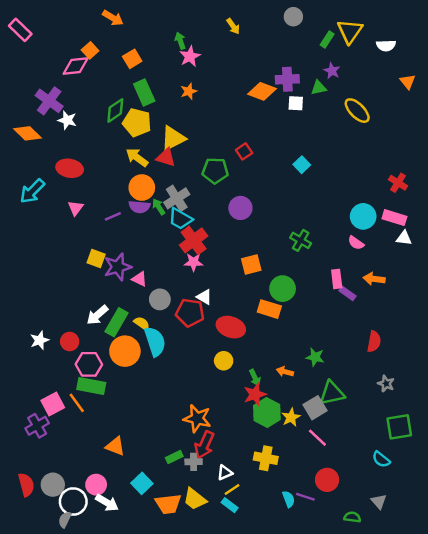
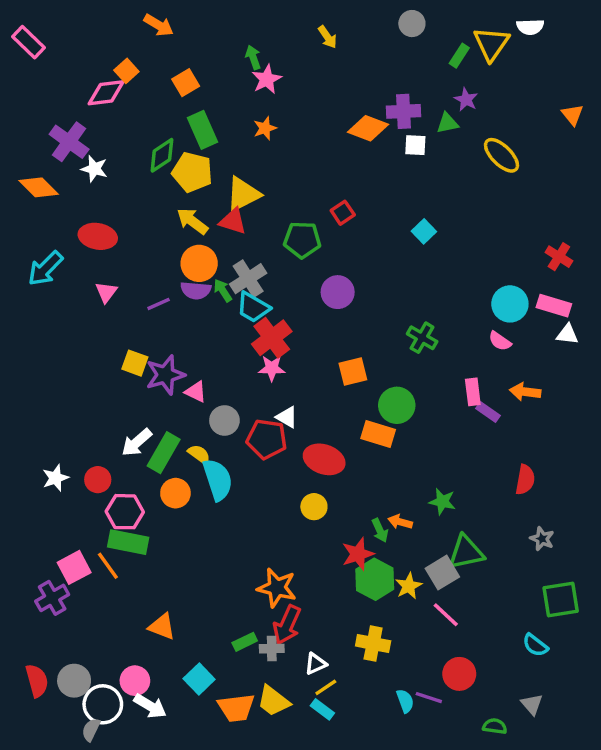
white semicircle: (386, 46) -> (530, 27), moved
orange circle: (125, 351) -> (175, 493), size x0.7
green arrow: (255, 378) -> (380, 530), moved

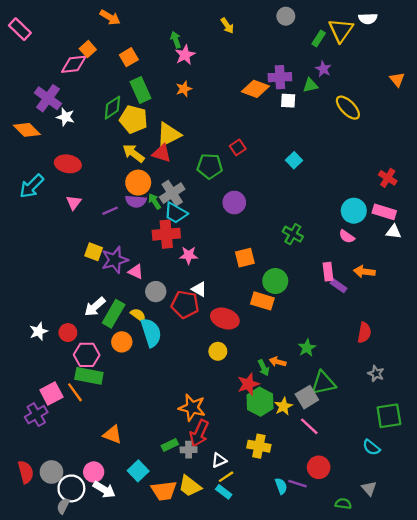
red cross: (272, 338) -> (166, 234), moved, turned 32
green star: (442, 502) -> (307, 348), turned 30

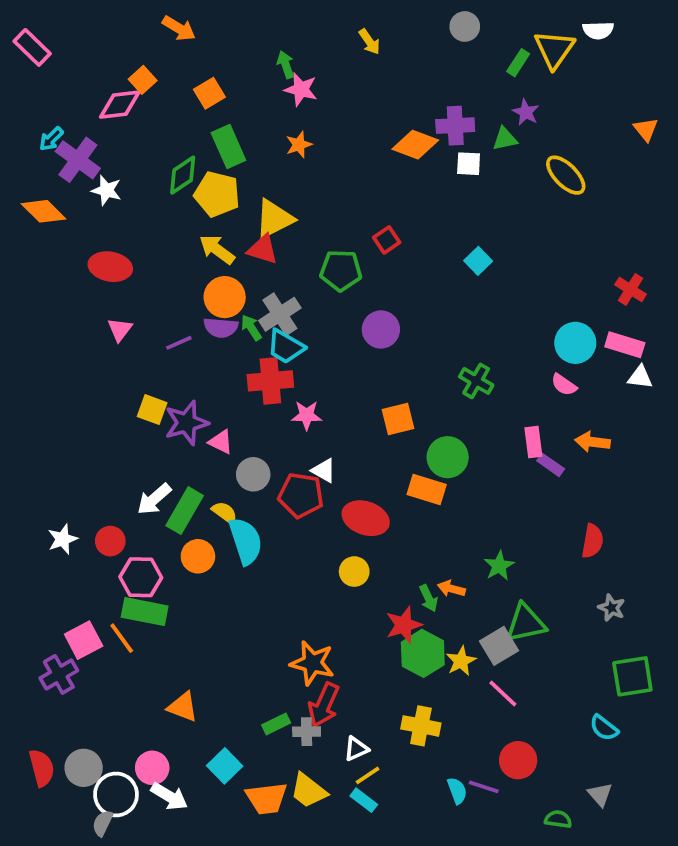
pink star: (185, 55) -> (301, 89), turned -30
cyan arrow: (32, 186) -> (51, 139), moved, size x0.6

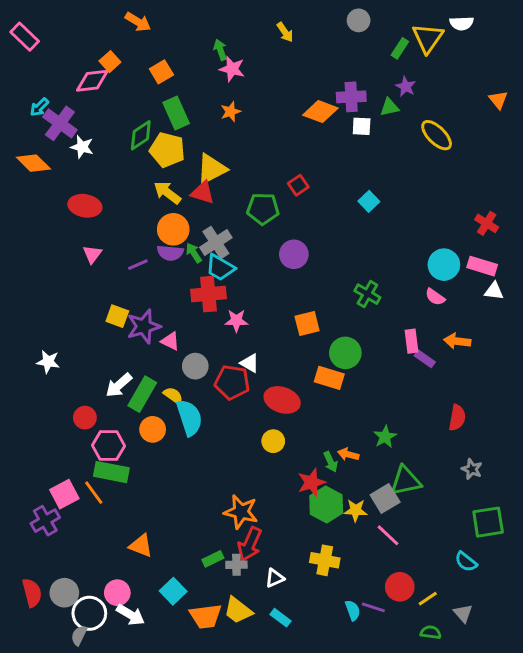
white star: (63, 539) -> (48, 362), moved, turned 30
yellow star: (461, 661) -> (356, 510), turned 30
yellow line: (368, 775) -> (428, 599), moved

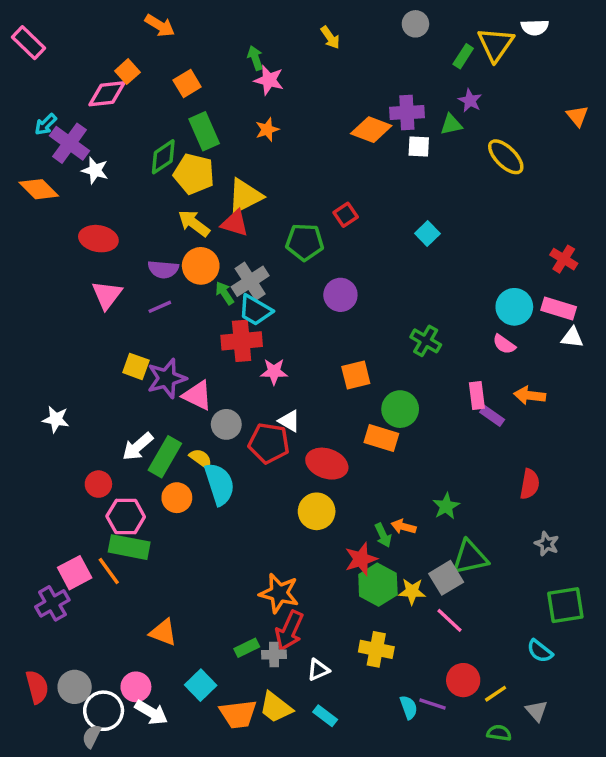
purple semicircle: (170, 253) -> (163, 269), moved
pink triangle: (92, 254) -> (107, 295), size x1.4
pink triangle: (170, 341) -> (197, 395), size x1.4
yellow circle: (273, 441) -> (317, 511), size x1.4

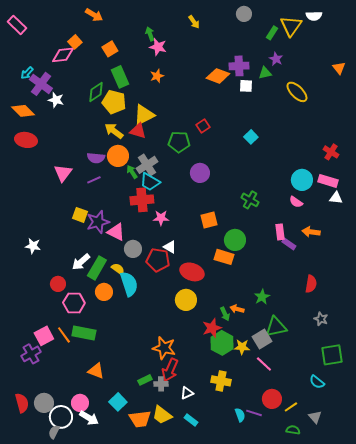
red ellipse: (98, 239) -> (26, 140), moved
green rectangle: (129, 547) -> (84, 333), moved

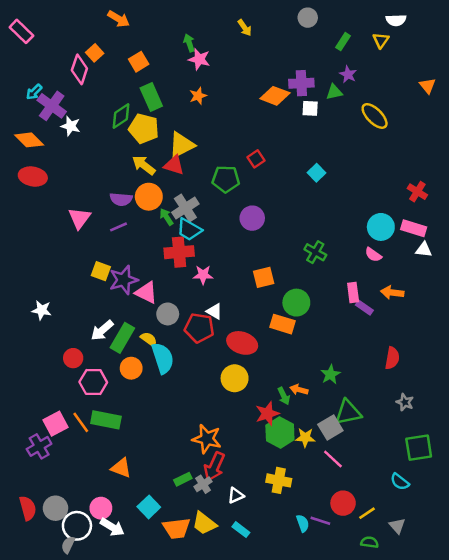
yellow triangle: (291, 26) -> (381, 40), moved, size x0.6
pink diamond: (63, 55) -> (79, 69), turned -65
gray cross: (161, 384) -> (203, 484), turned -32

